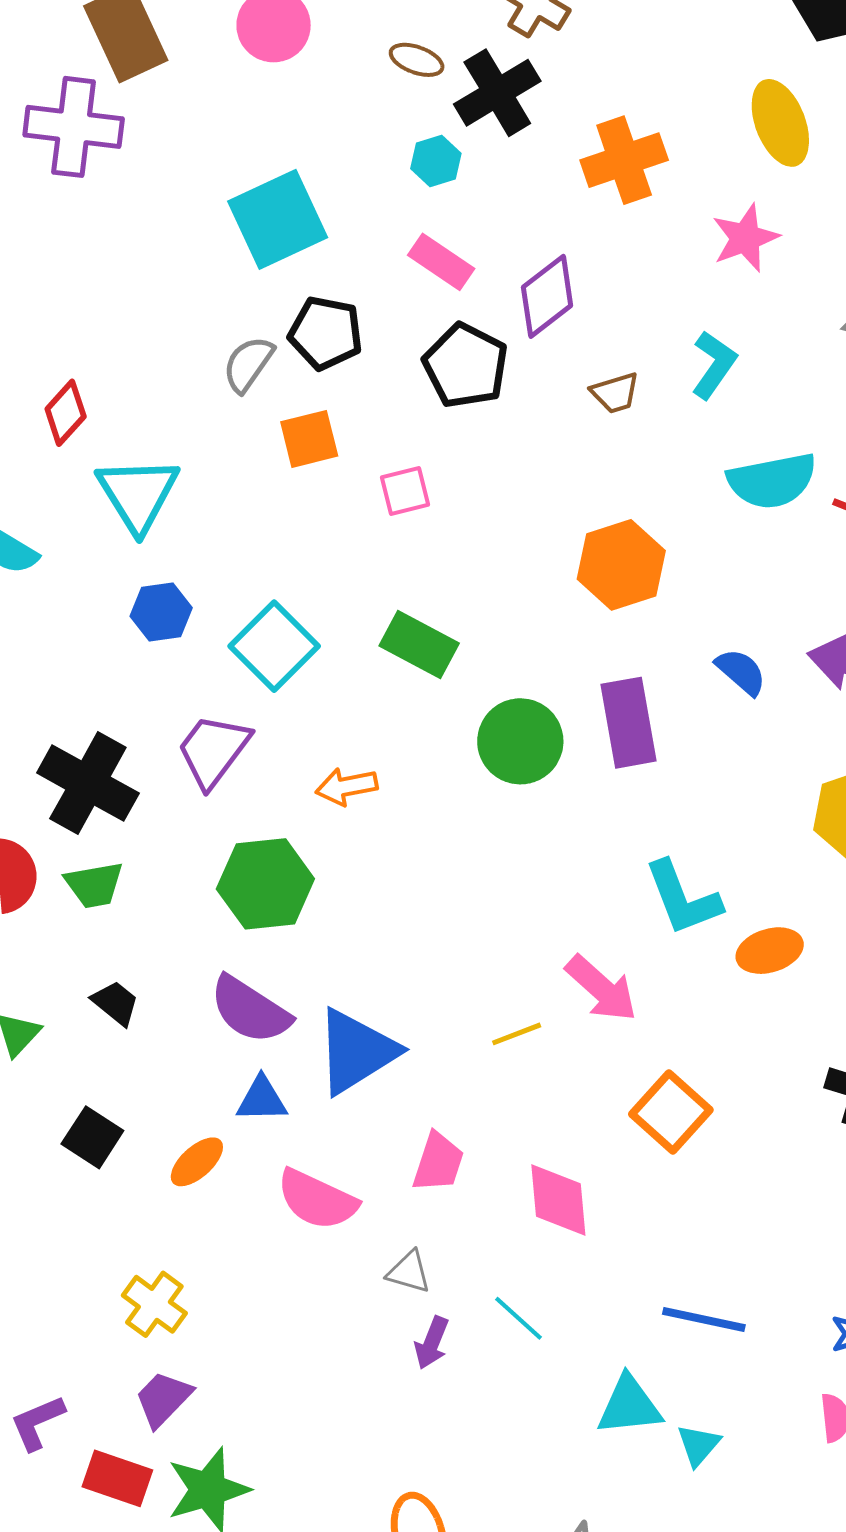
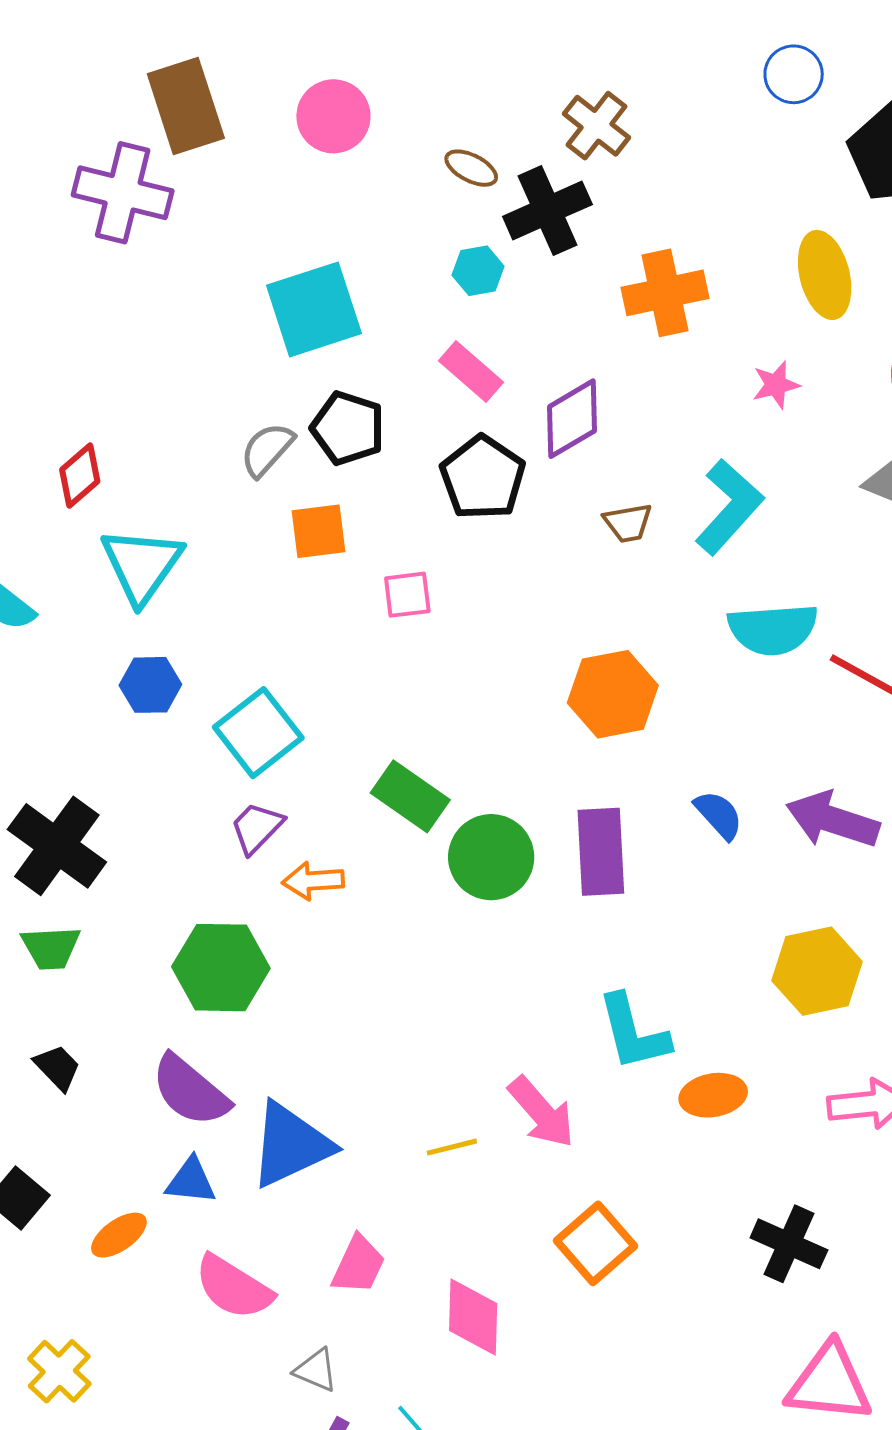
pink star: (745, 238) -> (776, 385), size x0.7
cyan L-shape: (714, 365) -> (729, 507), size x1.4
green rectangle: (419, 645) -> (410, 796), moved
purple trapezoid: (213, 750) -> (257, 828), moved, size x0.7

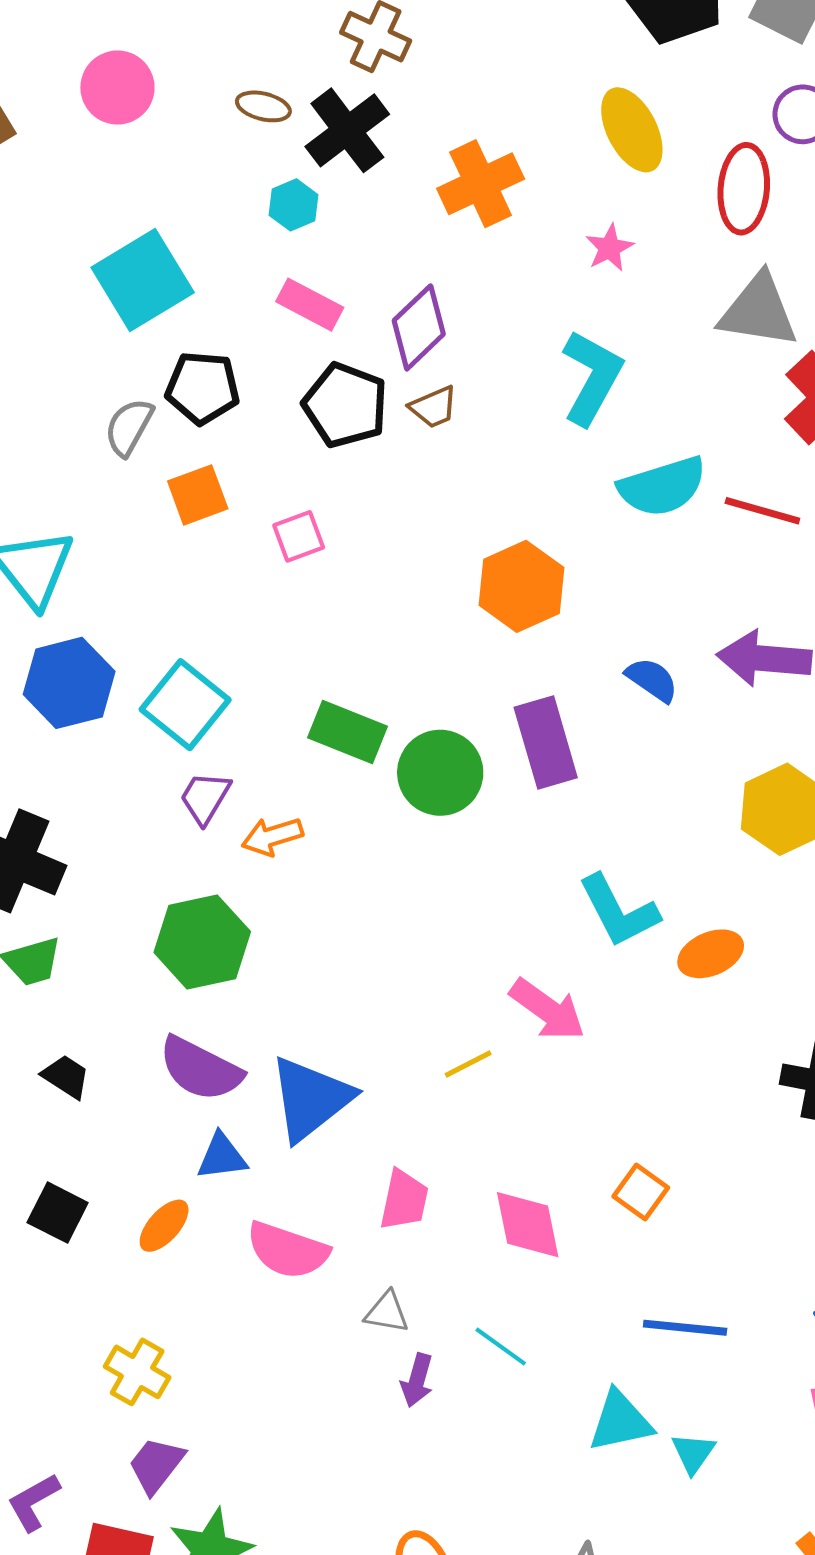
brown trapezoid: (628, 523) -> (434, 407), moved
blue hexagon: (150, 685) -> (69, 683), size x1.5
orange square: (595, 1243) -> (641, 1192), moved, size x0.7

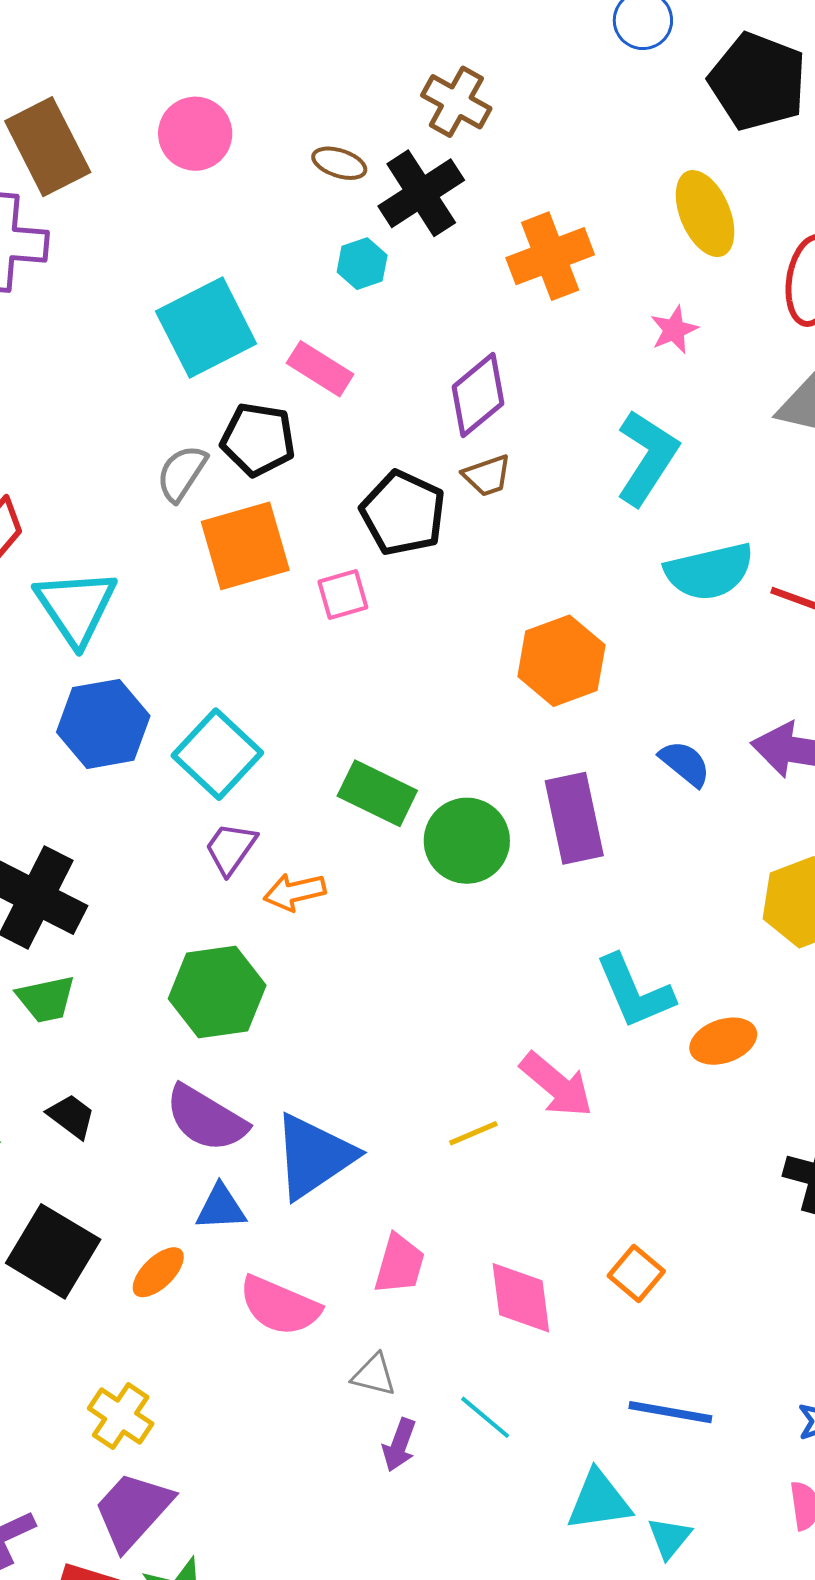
pink rectangle: (310, 305) -> (320, 369), moved
black pentagon: (345, 405) -> (403, 513), moved
orange square: (198, 495) -> (245, 546), size x1.5
black square: (58, 1213) -> (53, 1251), size x1.5
purple trapezoid: (156, 1465) -> (133, 1510), size x1.4

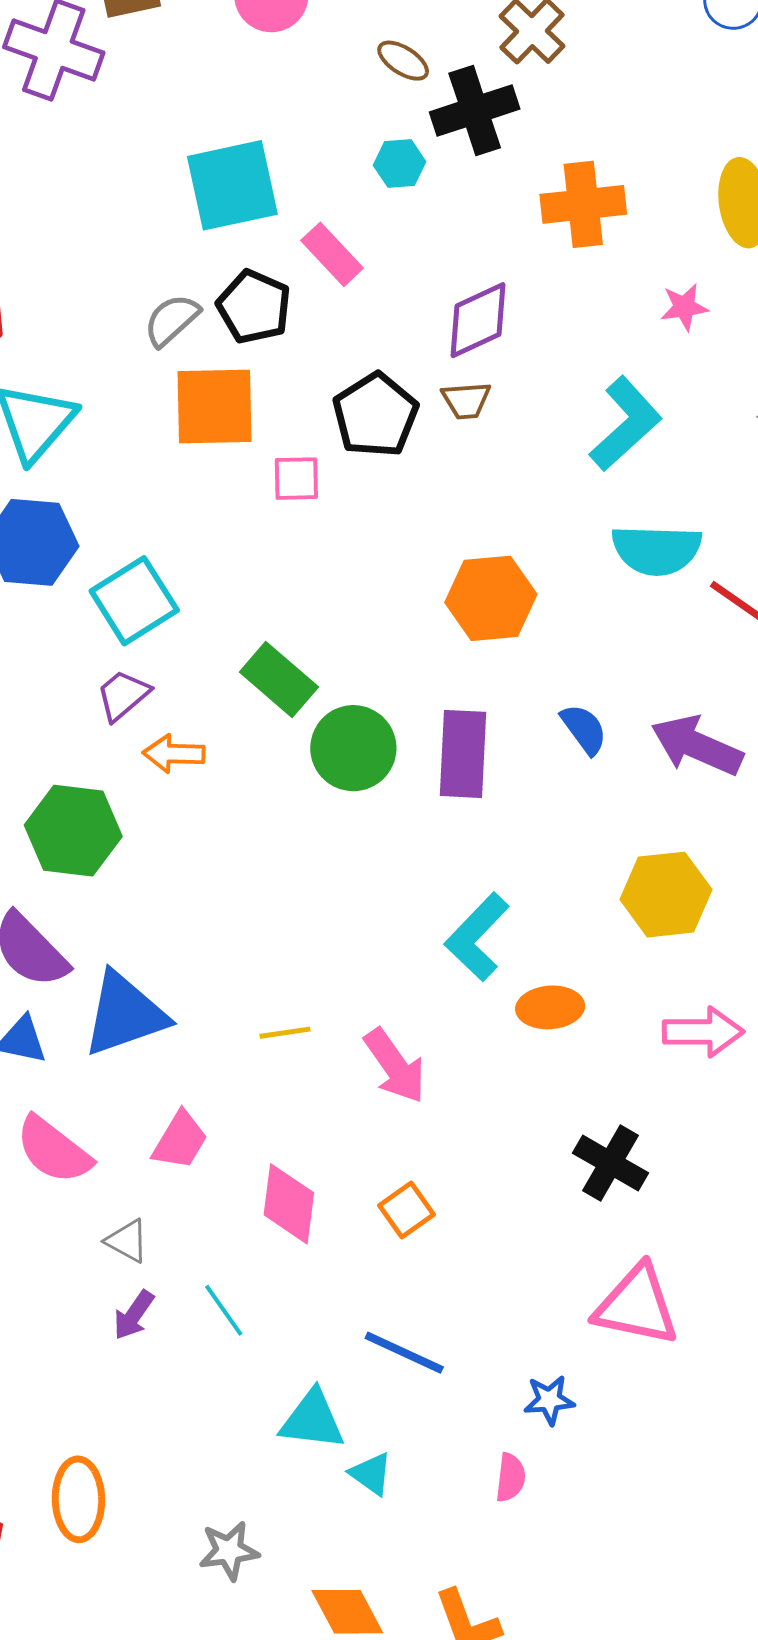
cyan L-shape: (635, 992) -> (477, 937), turned 52
pink arrow: (556, 1085) -> (395, 1066), moved
cyan triangle: (669, 1538) -> (371, 1474), turned -48

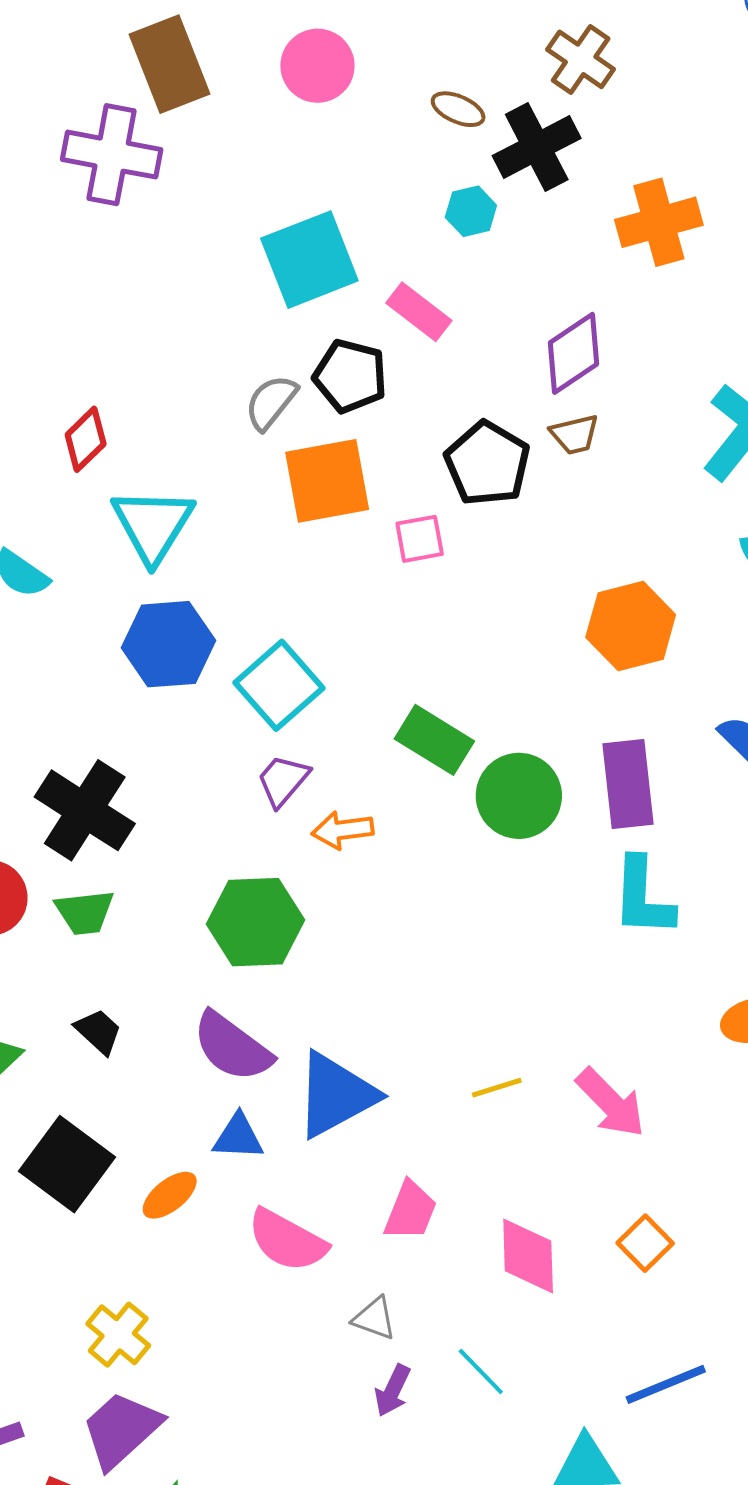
cyan L-shape: (477, 937) -> (643, 897), moved, turned -32
blue line: (404, 1353) -> (666, 1384), turned -38

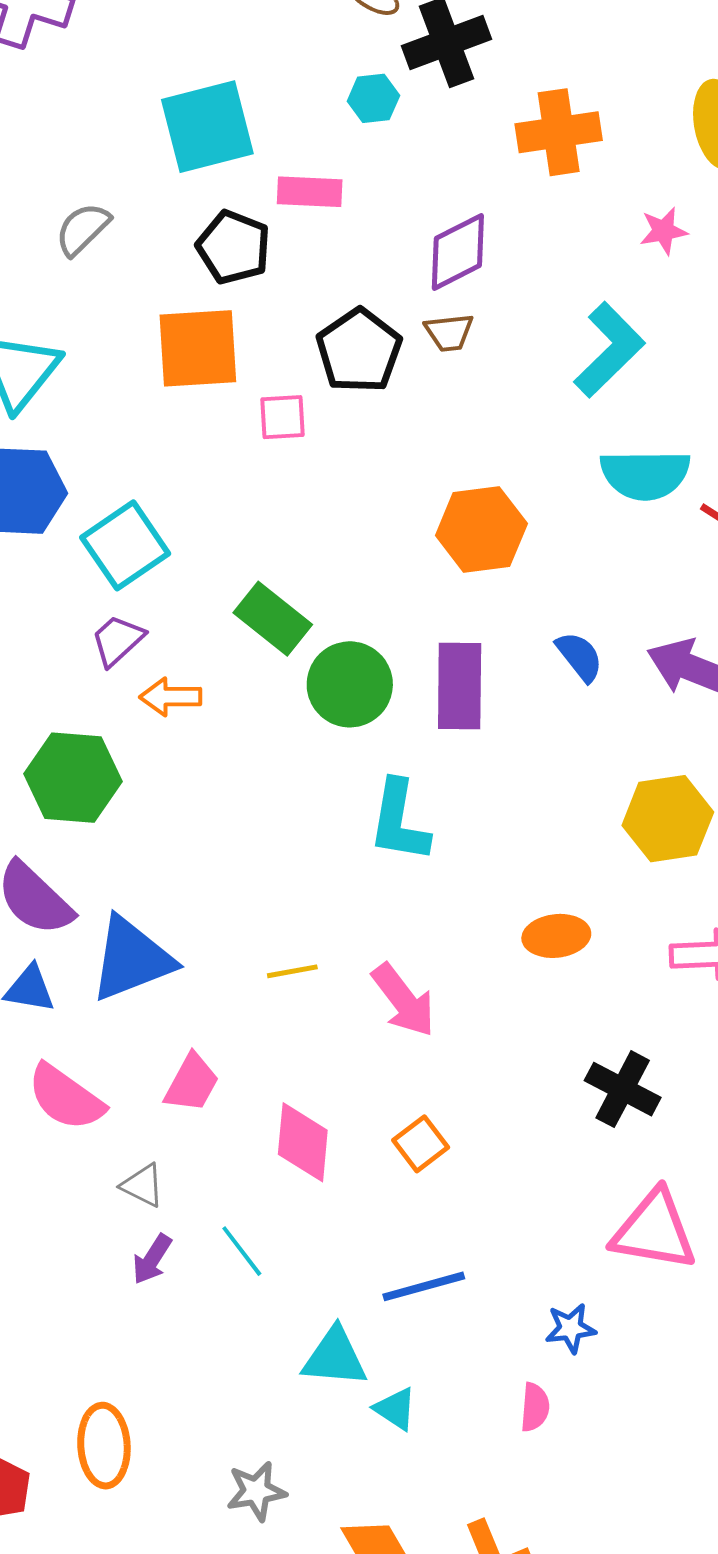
pink rectangle: (419, 312) -> (310, 192), turned -42
gray semicircle: (271, 402) -> (83, 229), moved
cyan L-shape: (643, 897) -> (399, 821), moved

